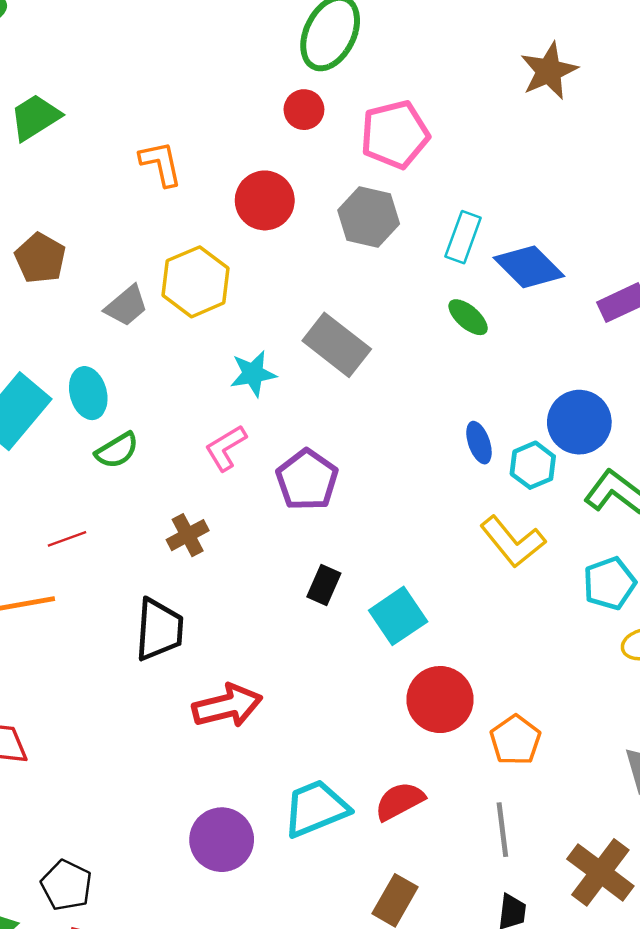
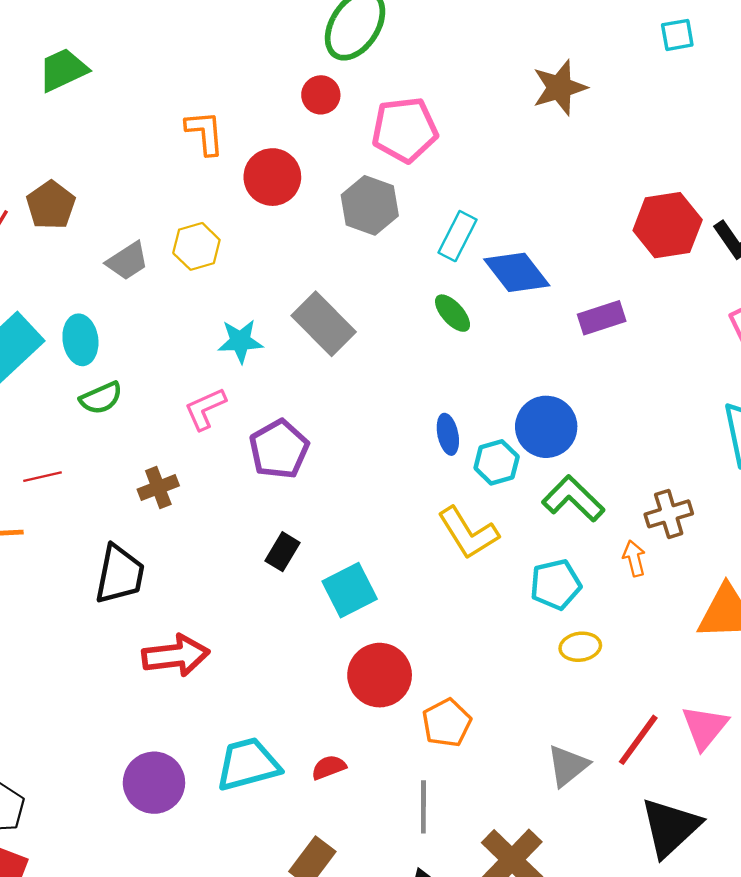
orange L-shape: (161, 164) -> (205, 133), moved
yellow hexagon: (196, 282) -> (196, 246), size x0.7
red semicircle: (400, 801) -> (329, 767), size x0.7

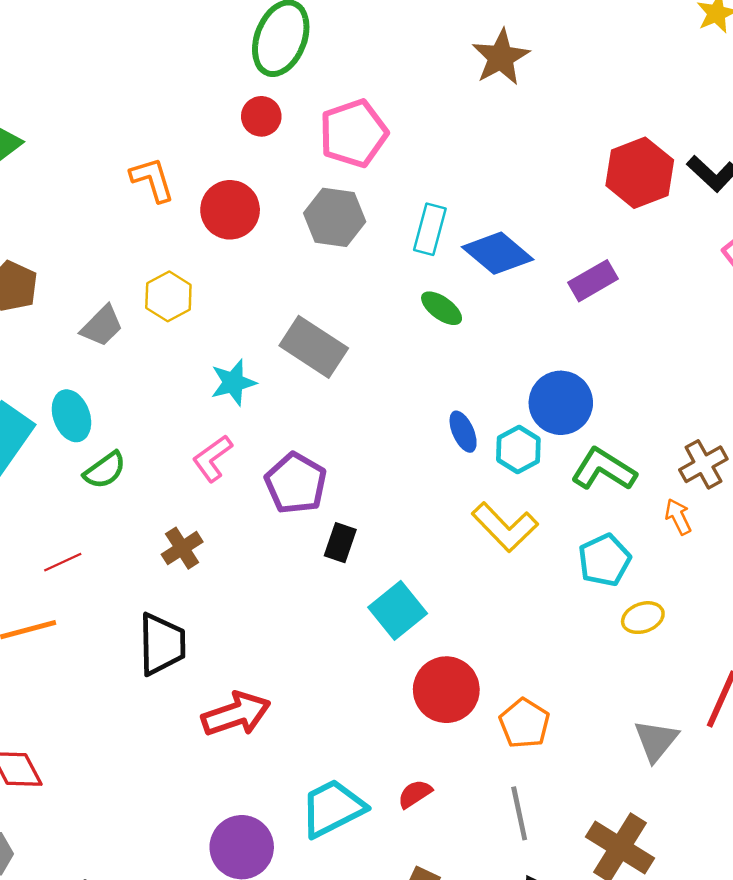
black rectangle: (282, 552) -> (340, 543), moved

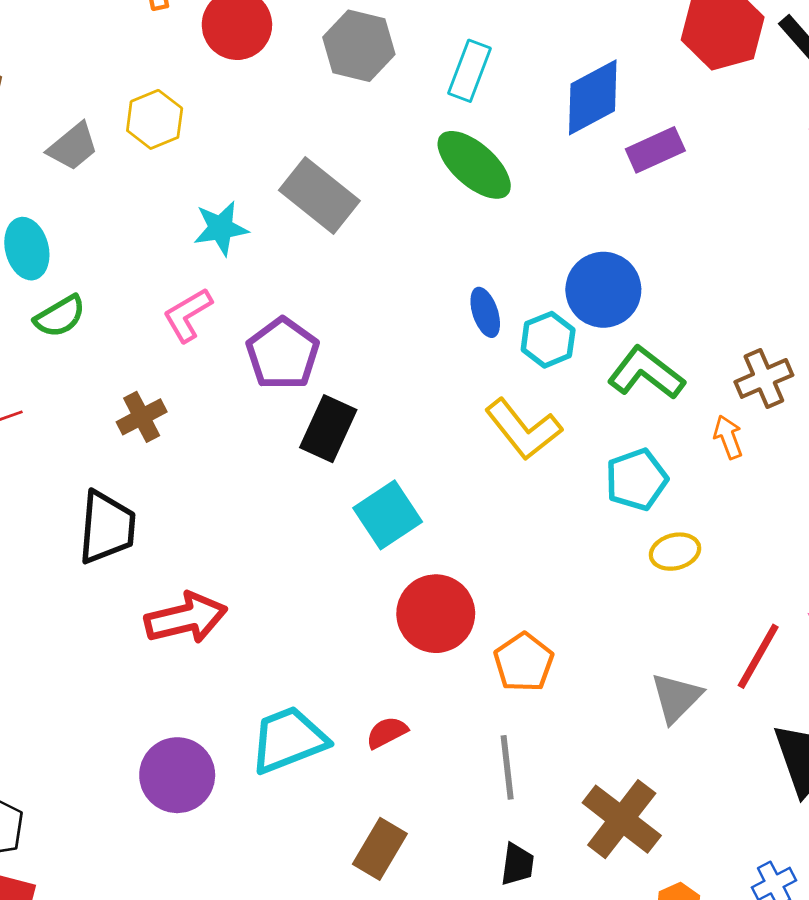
blue diamond: (498, 253) -> (593, 97), moved, turned -74
green ellipse: (442, 308) -> (474, 165), size x1.6
black rectangle: (340, 543) -> (328, 429), size x1.4

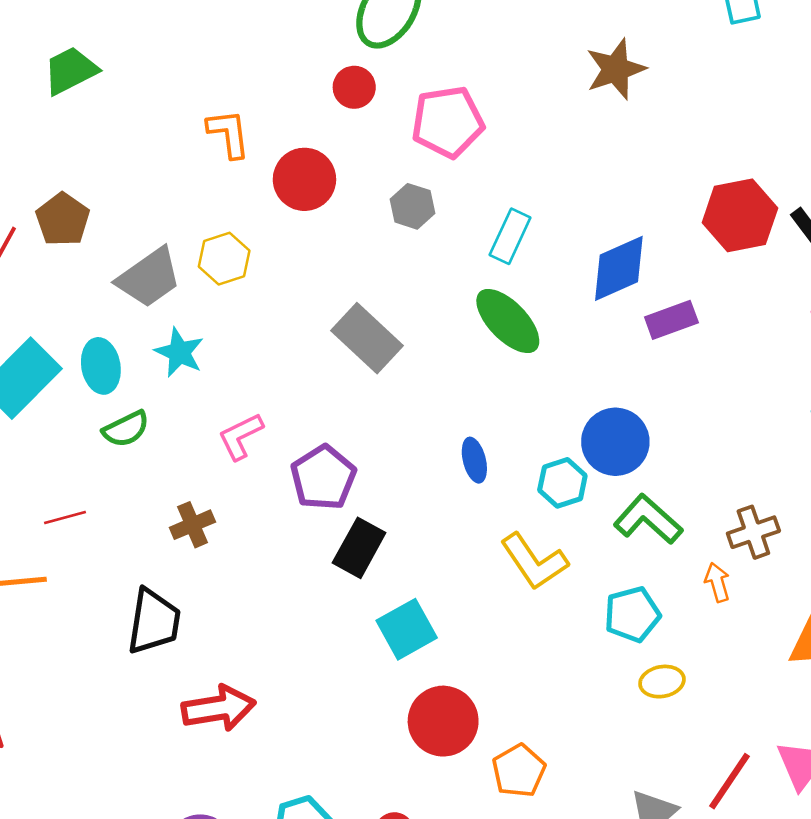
gray hexagon: (359, 46) -> (412, 206), size x0.7
gray trapezoid: (73, 147) -> (149, 278), size x1.4
cyan star: (221, 228) -> (179, 352), moved, turned 30
blue ellipse: (485, 312) -> (474, 460), moved

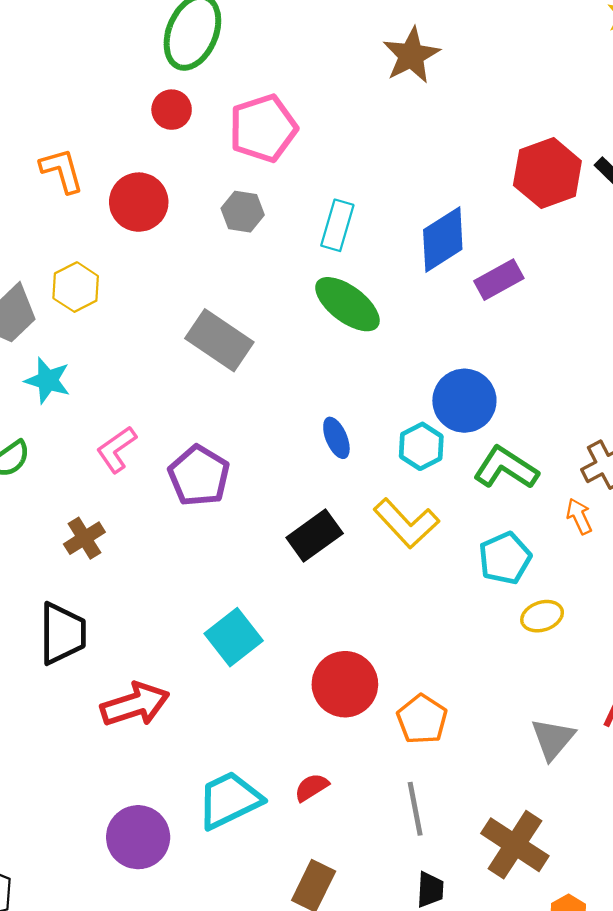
black rectangle: (359, 548) -> (315, 536), moved, turned 34
cyan square: (407, 629) -> (234, 637), moved

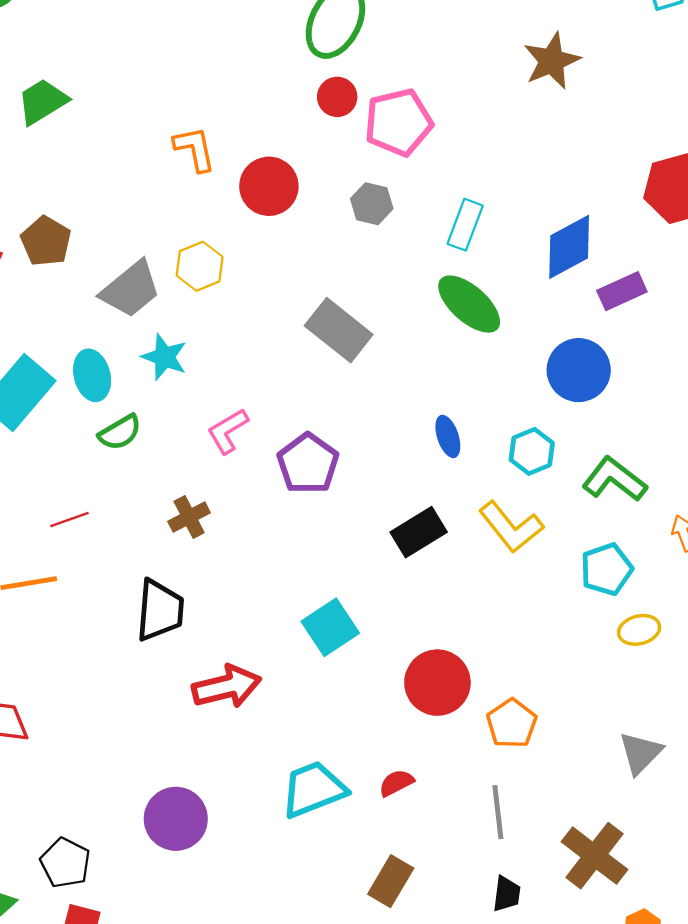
red circle: (172, 110) -> (337, 97), moved
blue circle: (464, 401) -> (579, 370), moved
purple circle: (138, 837) -> (176, 819), moved

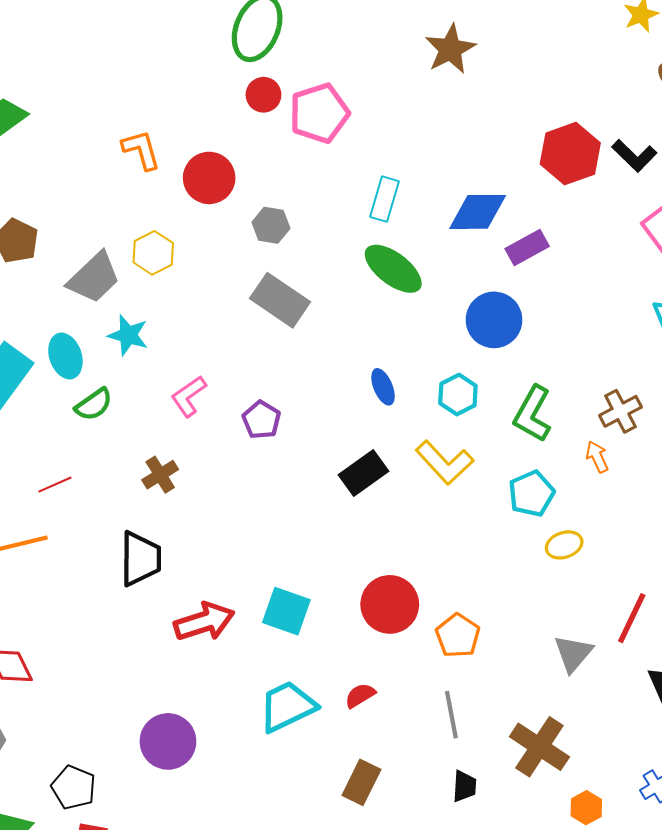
gray hexagon: (372, 204) -> (271, 225), moved
blue diamond: (569, 247) -> (478, 212), turned 32
purple pentagon: (308, 464) -> (261, 420), size x0.7
green L-shape: (614, 479) -> (533, 414), turned -94
cyan square: (330, 627) -> (286, 611), moved, turned -33

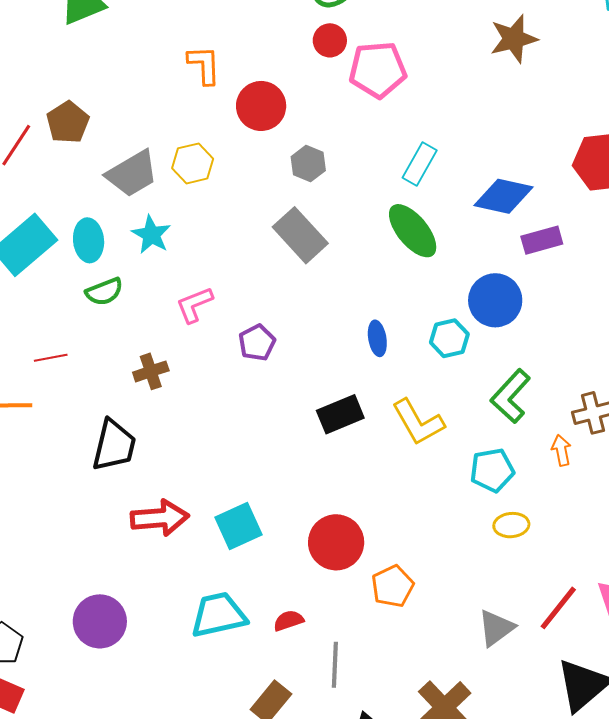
cyan hexagon: (458, 395) -> (449, 338), moved
cyan square: (286, 611) -> (238, 526), turned 33
gray line: (451, 715) -> (335, 665), moved

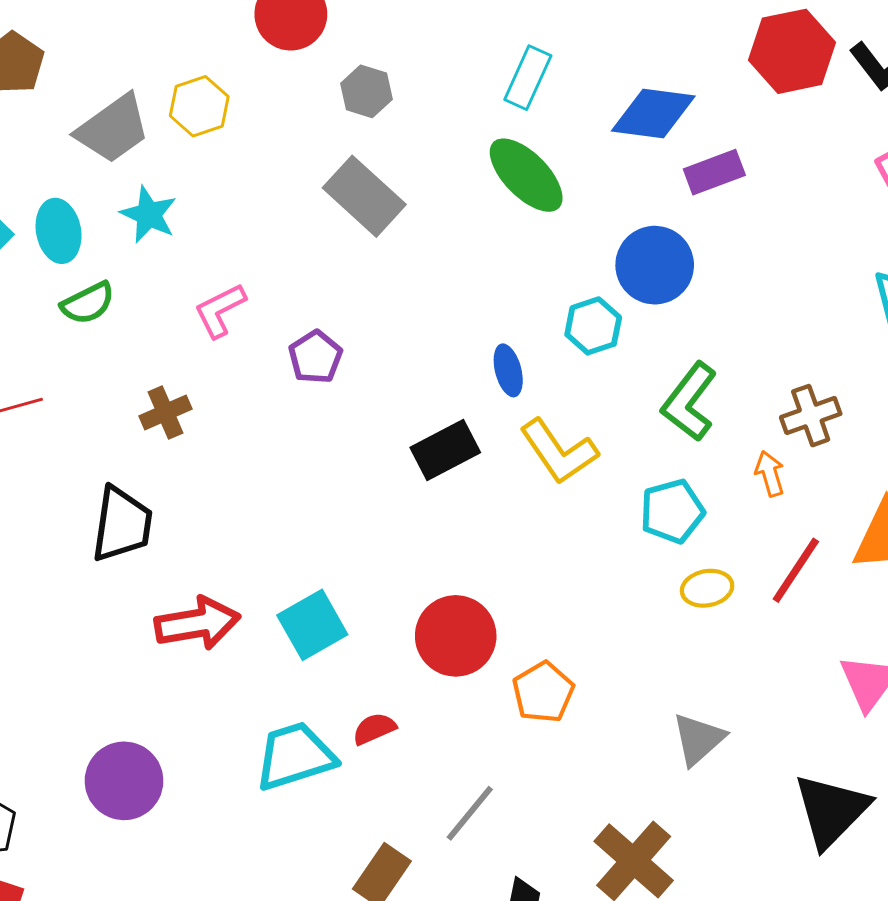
blue ellipse: (377, 338) -> (508, 370), moved
red line: (558, 608) -> (796, 570), moved
red semicircle: (289, 621) -> (374, 729), moved
gray line: (335, 665) -> (470, 813), turned 42

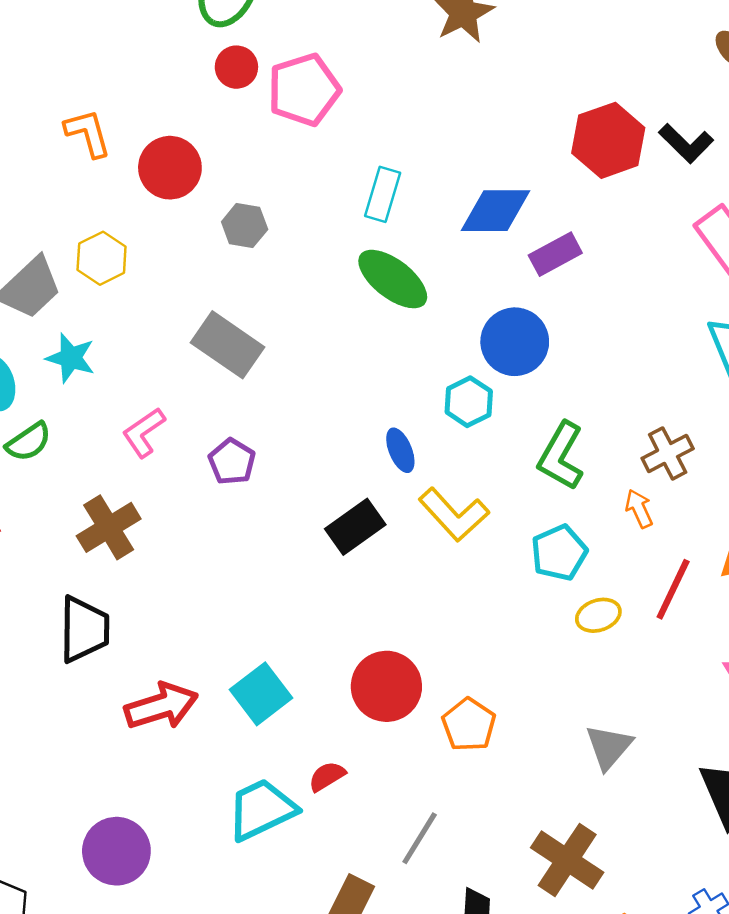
gray rectangle: (364, 196) -> (228, 345), moved
brown cross: (165, 413) -> (109, 527), size x1.4

